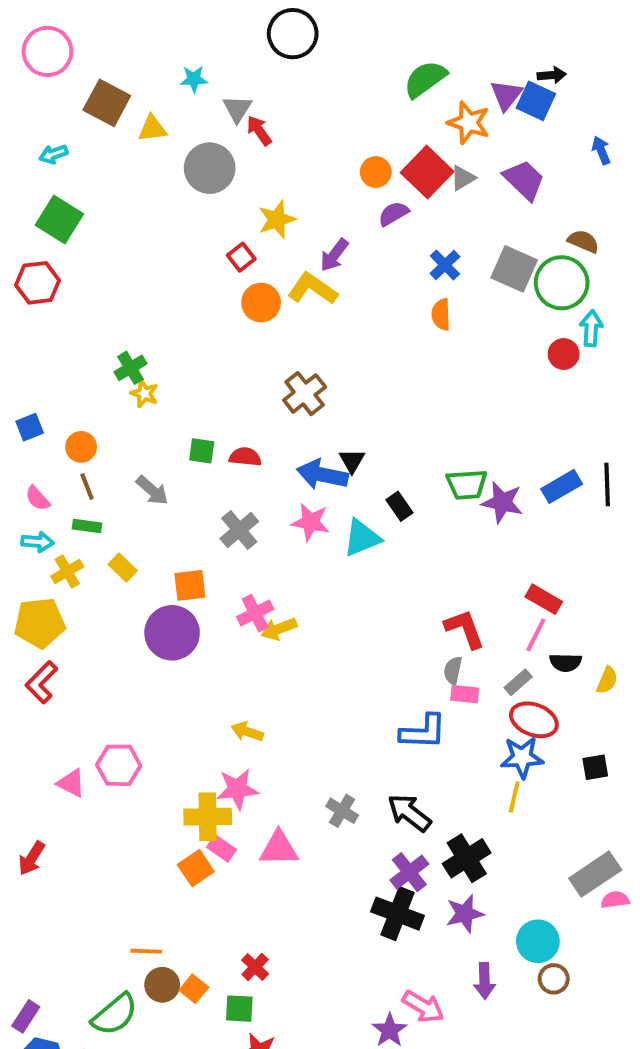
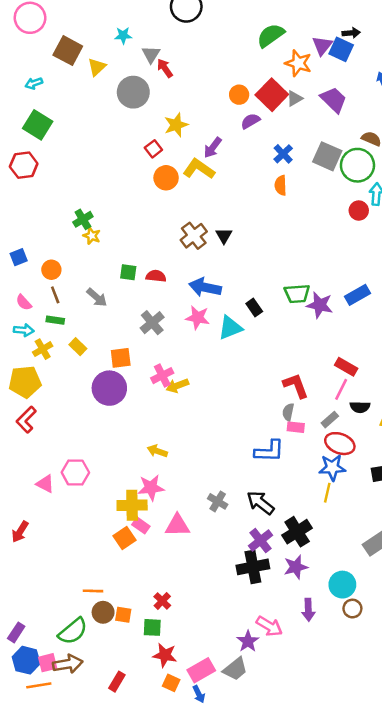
yellow triangle: (152, 129) -> (97, 67), turned -36
black triangle: (352, 461) -> (224, 236), moved
black cross: (397, 914) -> (253, 567), turned -32
orange square: (194, 989) -> (123, 615), turned -30

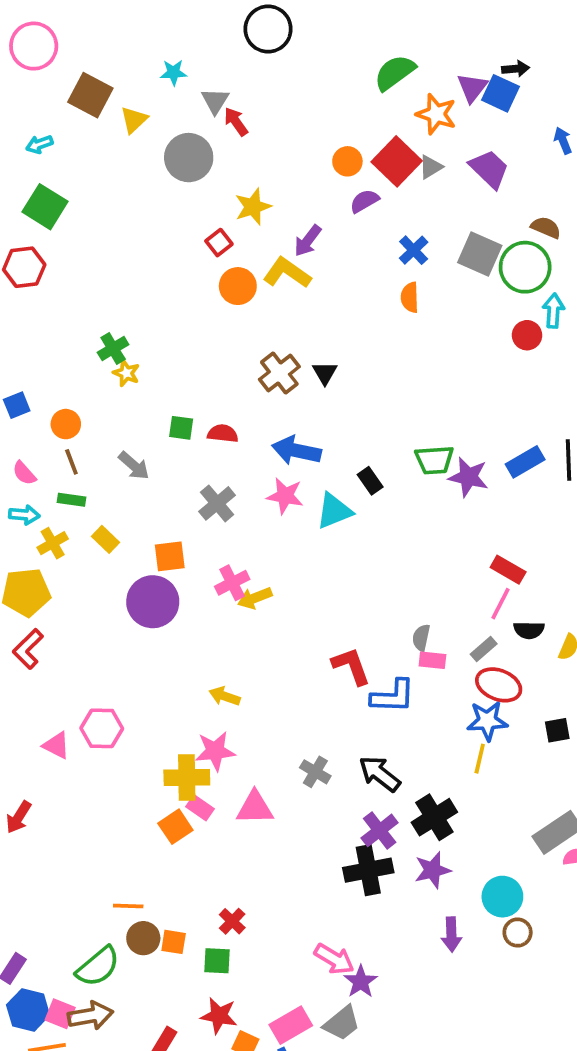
red L-shape: (296, 386) -> (351, 666), moved
pink arrow: (269, 626) -> (334, 959), moved
red star: (165, 655) -> (219, 1016), moved
pink square: (48, 663) -> (60, 1014), turned 36

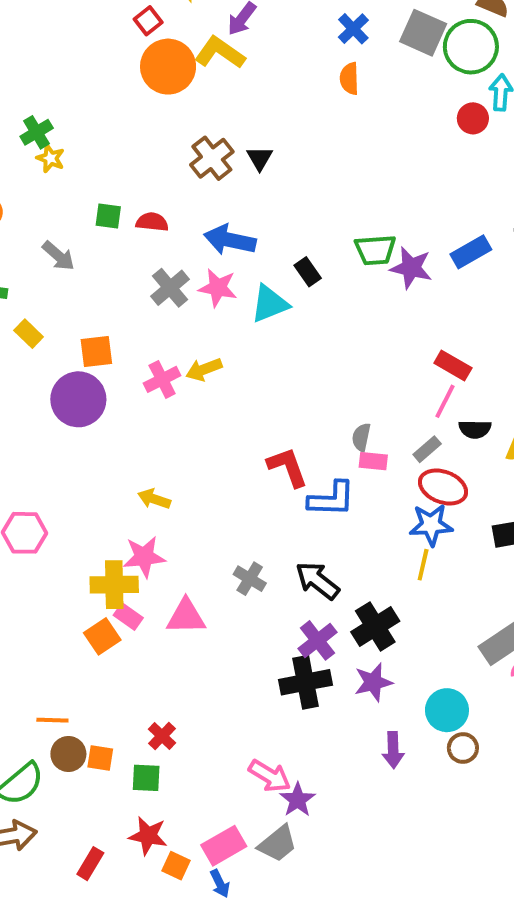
orange circle: (238, 286) -> (168, 67), size x1.4
gray cross: (217, 503) -> (170, 288), moved
yellow arrow: (255, 598) -> (204, 369), moved

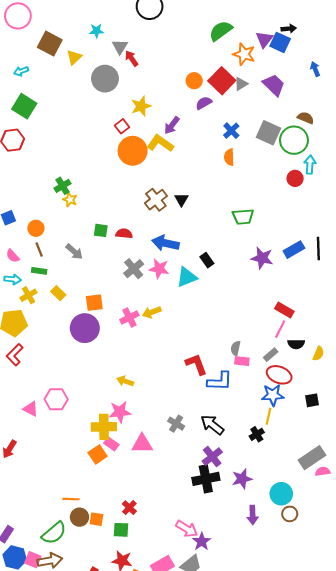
green trapezoid: (375, 250) -> (243, 217), moved
black cross: (375, 626) -> (257, 434), moved, size x0.6

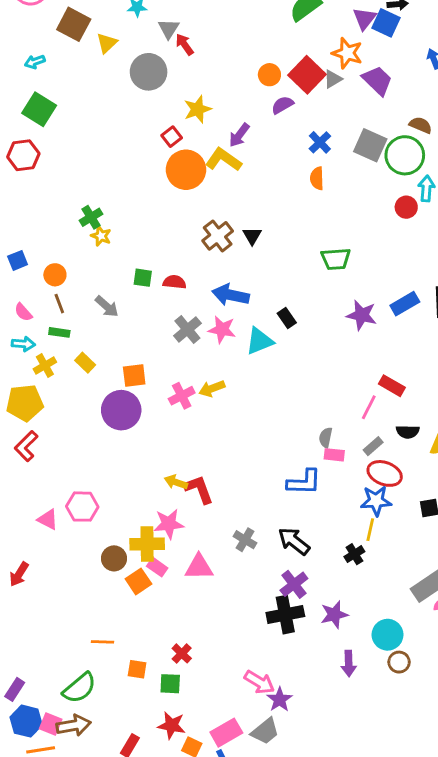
orange star: (244, 54) -> (347, 53), moved
pink line: (280, 329) -> (369, 407), moved
red L-shape: (196, 364) -> (199, 489), moved
brown circle: (79, 517) -> (114, 558), moved

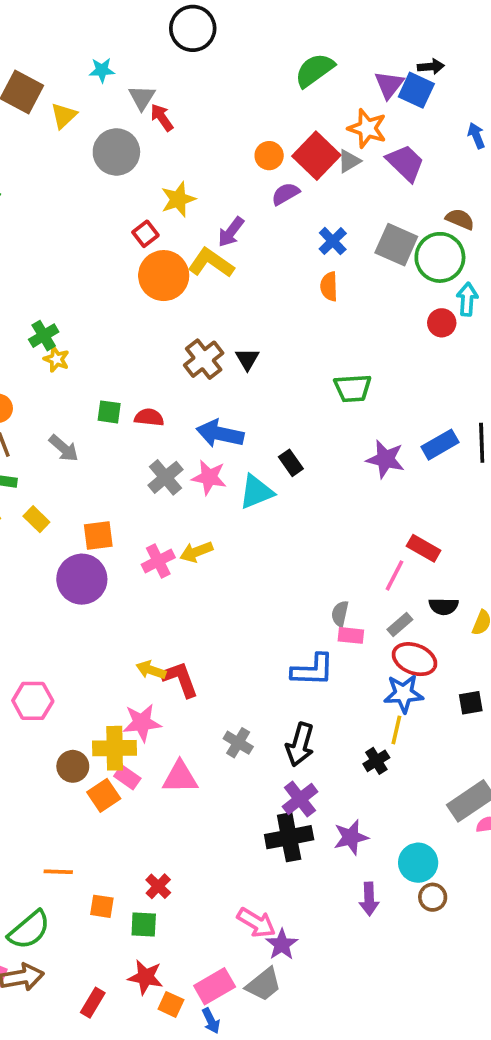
black arrow: (294, 541) -> (300, 745), turned -112

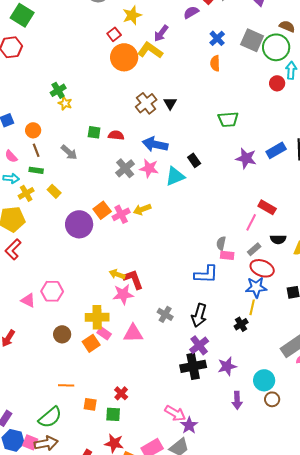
orange square: (98, 535) -> (102, 210), moved, turned -30
pink star: (142, 723) -> (123, 294), moved
brown circle: (73, 766) -> (62, 334), moved

